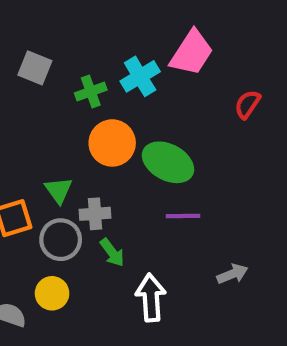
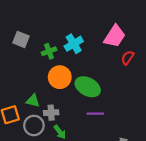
pink trapezoid: (192, 53) -> (115, 36), moved
green triangle: (58, 190) -> (33, 101), turned -40

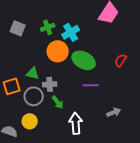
gray square: (21, 39) -> (18, 28), moved
cyan cross: (74, 44) -> (71, 32), moved
red semicircle: (127, 58) -> (121, 60), moved

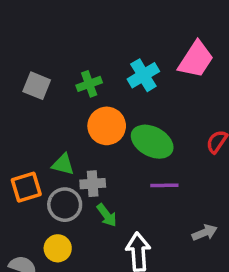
cyan cross: (71, 32) -> (143, 75), moved

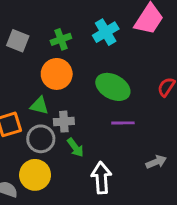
orange circle: (107, 126) -> (57, 74), moved
yellow circle: (58, 248) -> (35, 175), size x1.4

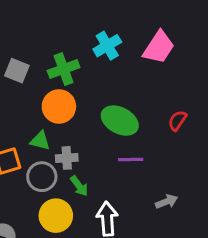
cyan cross: (106, 32) -> (107, 46), moved
green cross: (61, 39) -> (64, 69), size x1.4
yellow circle: (35, 175) -> (56, 216), moved

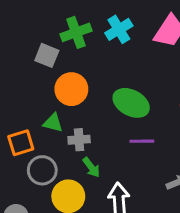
green cross: (64, 69) -> (76, 32), moved
gray square: (17, 71) -> (47, 55), moved
gray circle: (42, 177) -> (42, 170), moved

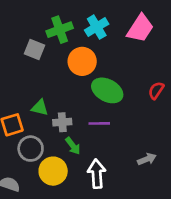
orange circle: (71, 89) -> (82, 61), moved
purple line: (142, 141) -> (99, 123), moved

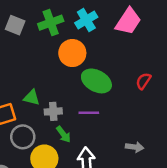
gray square: (35, 49) -> (15, 25), moved
gray arrow: (147, 159) -> (135, 147), turned 30

